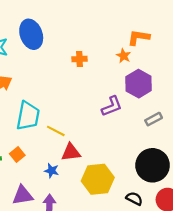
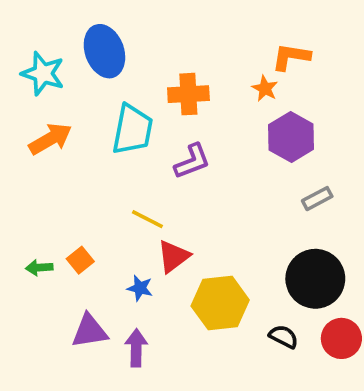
orange cross: (79, 59) -> (188, 94), size x1.5
purple L-shape: (112, 106) -> (192, 161), moved
cyan trapezoid: (28, 116) -> (132, 130), moved
red triangle: (71, 152) -> (174, 256), turned -30

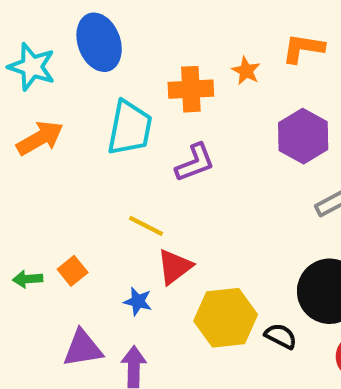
orange star: (265, 88) -> (246, 71), moved
black semicircle: (284, 337) -> (281, 336), moved

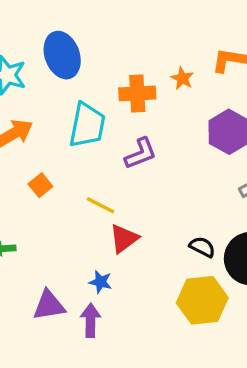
orange square: (73, 271) -> (40, 185), moved
blue star: (138, 301) -> (101, 282), moved
yellow hexagon: (226, 318) -> (202, 300), moved
black semicircle: (281, 336) -> (202, 247), moved

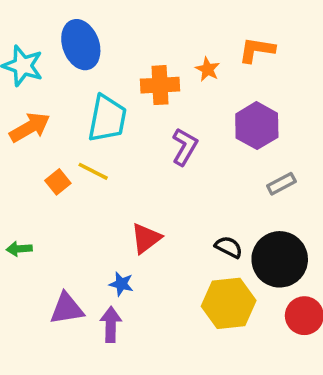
purple L-shape: (141, 153) -> (185, 147), moved, turned -39
yellow line: (101, 205) -> (93, 171), moved

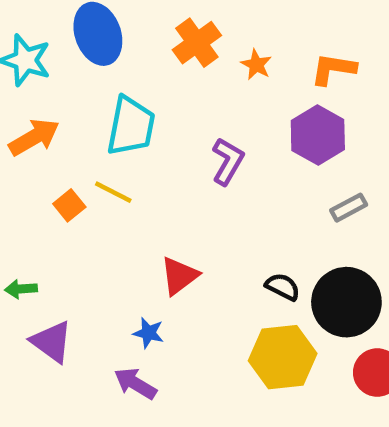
orange L-shape: (257, 50) -> (333, 69), moved
orange cross: (160, 85) -> (197, 43), moved, turned -33
purple triangle: (67, 309) -> (52, 342), moved, turned 45
purple arrow: (111, 324) -> (135, 384), turned -60

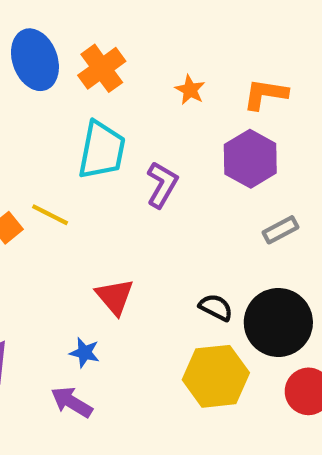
orange cross: (197, 43) -> (102, 68), moved
cyan trapezoid: (131, 126) -> (102, 150), moved
red triangle: (179, 276) -> (115, 297), turned -33

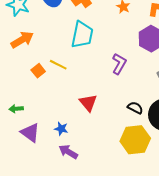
purple L-shape: (162, 185) -> (119, 64), moved
blue star: (85, 353) -> (61, 129), moved

